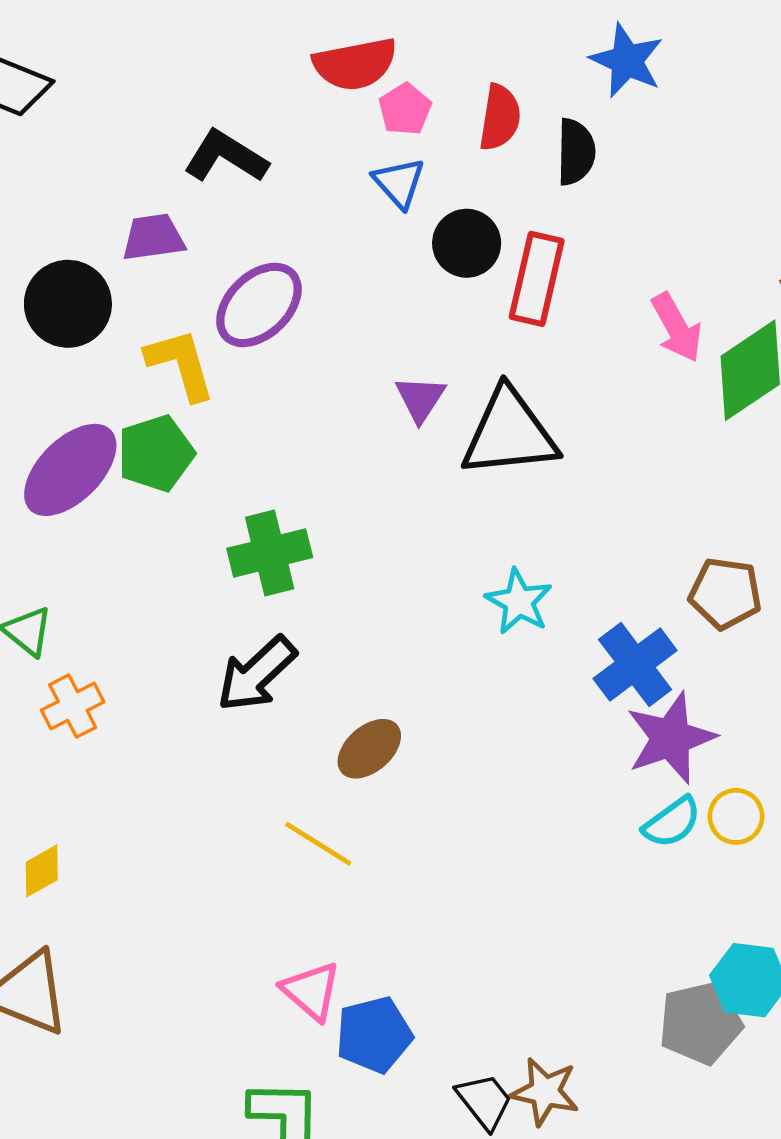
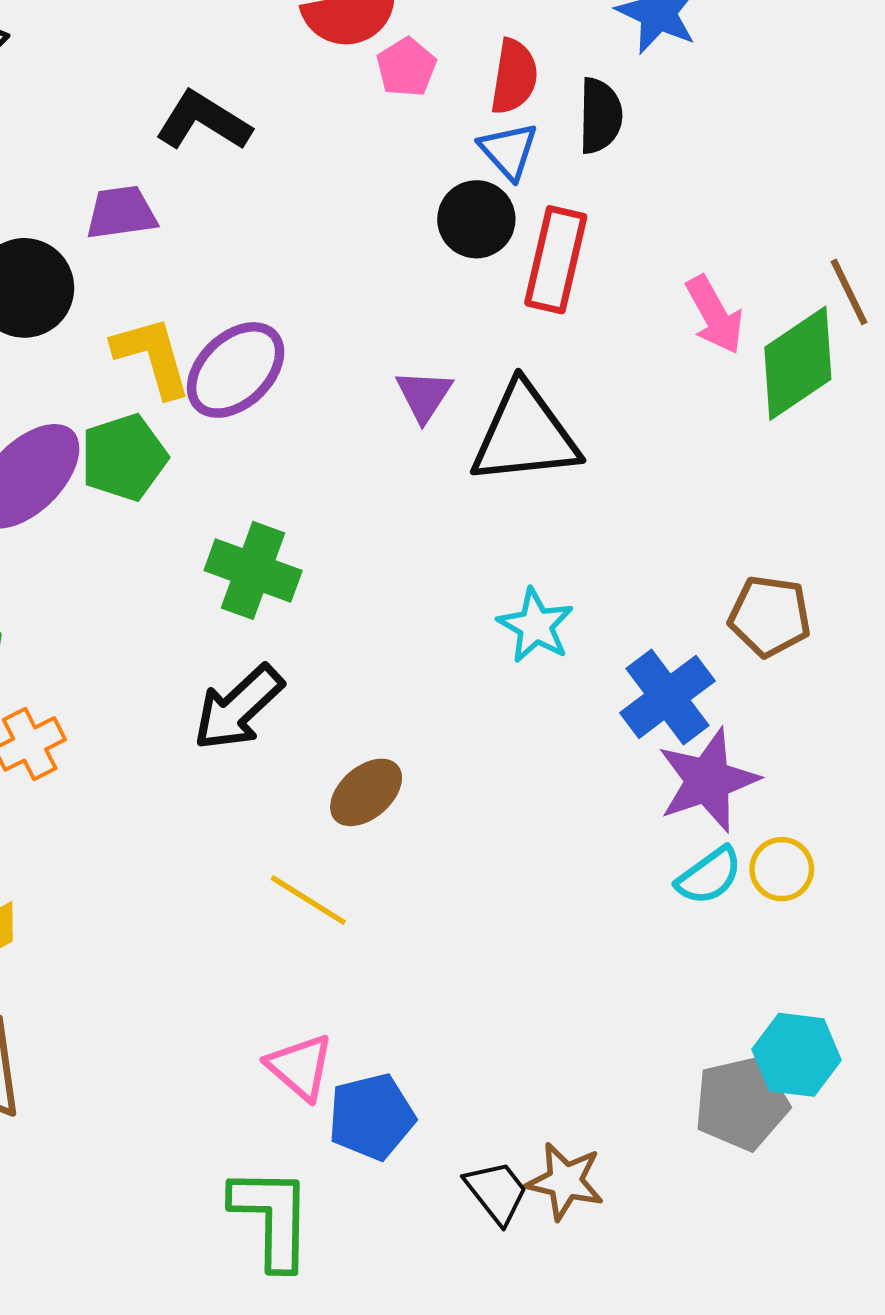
blue triangle: (399, 183) -> (509, 151), moved
purple ellipse: (259, 305) -> (236, 370), moved
green cross: (270, 553) -> (253, 570), turned 34

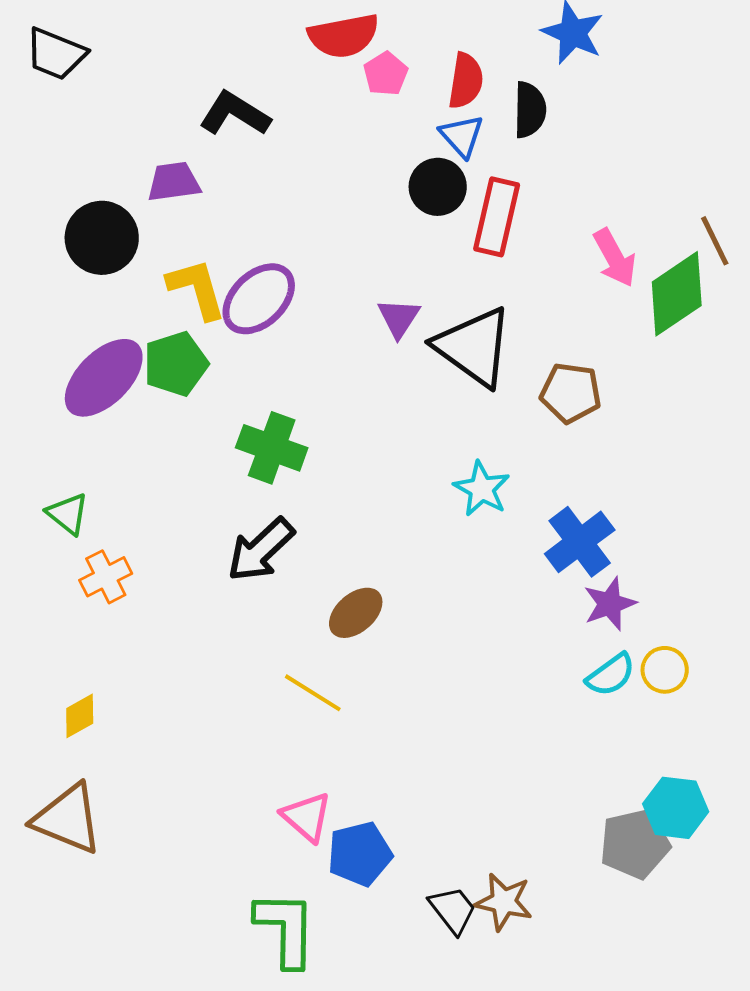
black triangle: (525, 435) -> (474, 347), turned 42
brown pentagon: (770, 616) -> (571, 393), moved
purple star: (708, 780) -> (610, 604), size x0.7

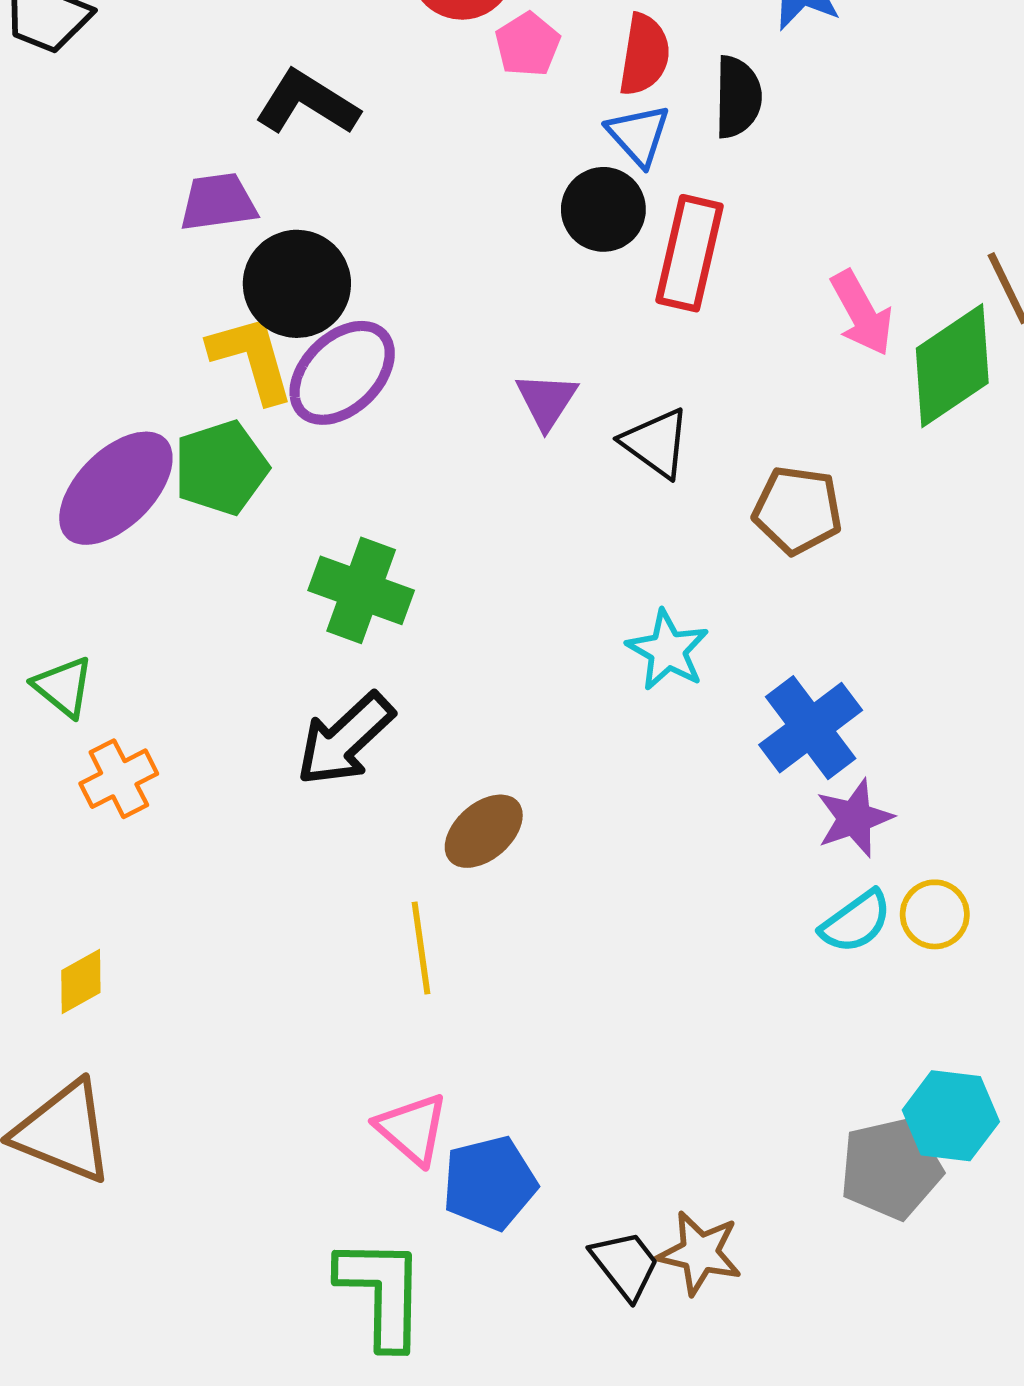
black circle: (102, 238) -> (297, 284), moved
black triangle: (474, 347) -> (656, 443), size x0.6
yellow line: (313, 693) -> (421, 948), turned 50

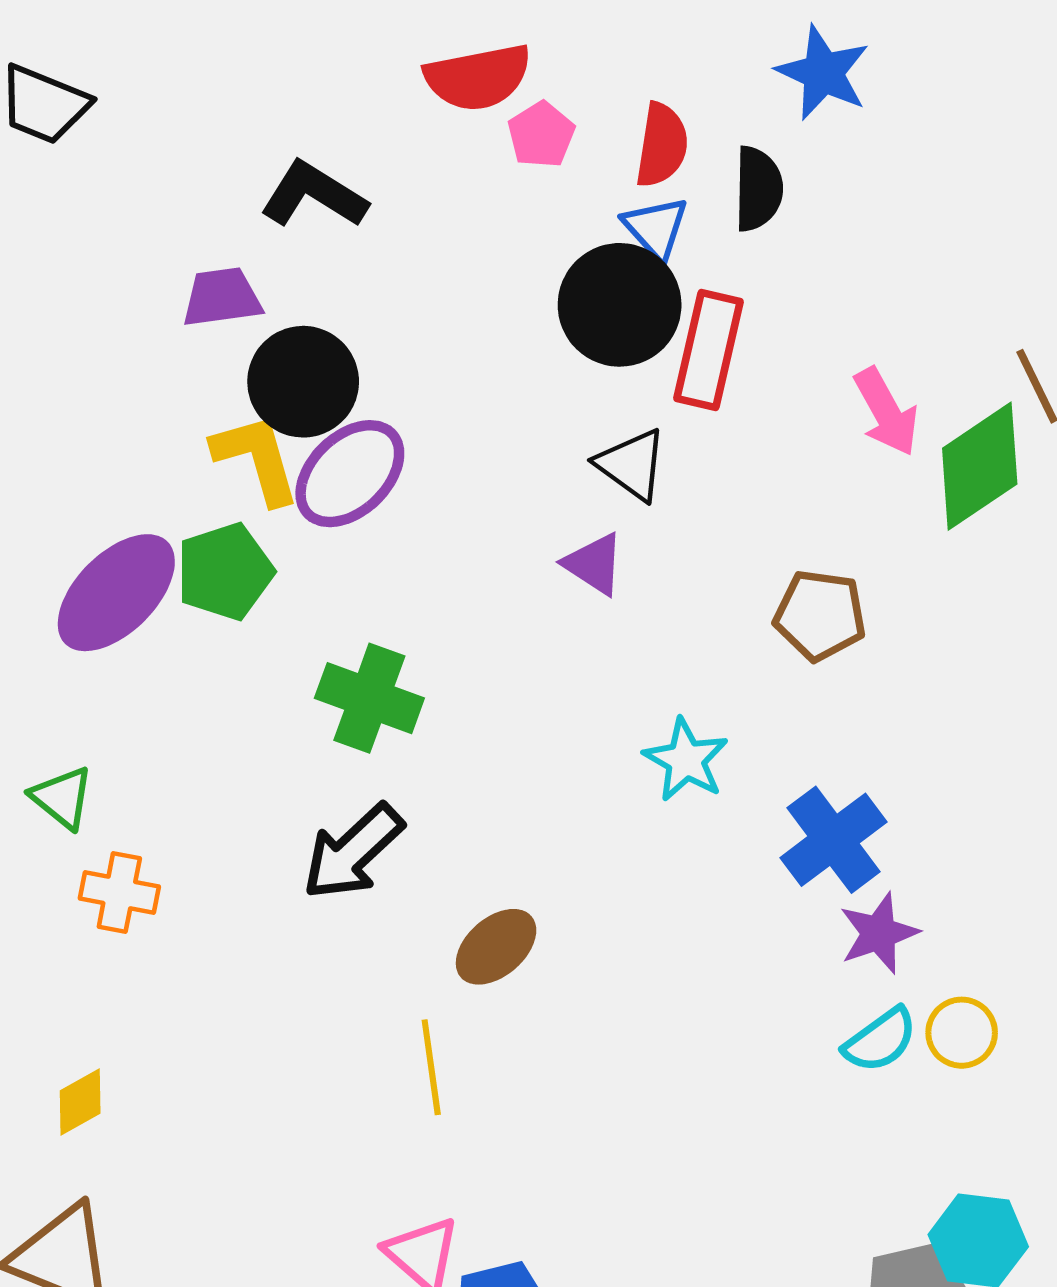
black circle: (603, 209) -> (620, 305), size x1.4
purple triangle: (546, 401) -> (594, 564), moved, turned -30
black triangle: (656, 443) -> (632, 465), moved
orange cross: (119, 779) -> (119, 893), turned 38

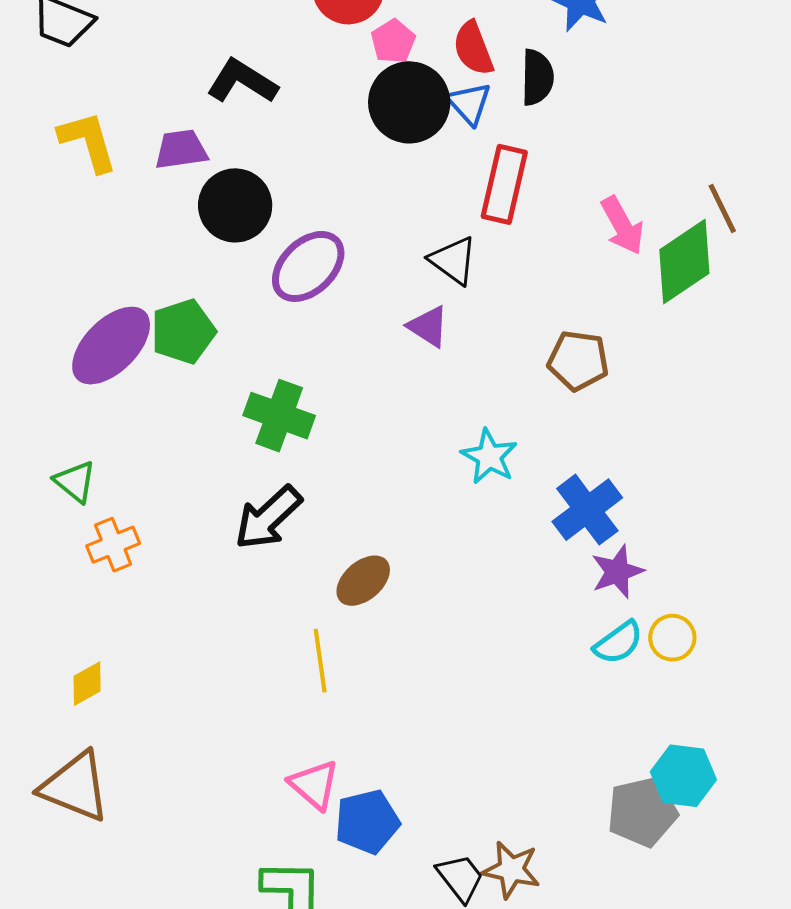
red semicircle: (662, 145) -> (473, 48), turned 150
black circle: (620, 305) -> (409, 102), moved
yellow L-shape: (256, 459) -> (88, 141), moved
purple ellipse: (350, 474) -> (308, 266), moved
orange cross: (119, 893) -> (113, 545), turned -33

